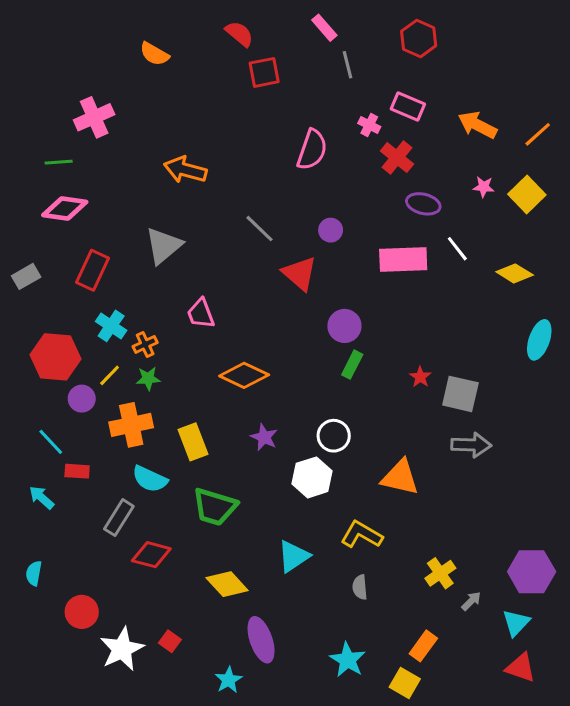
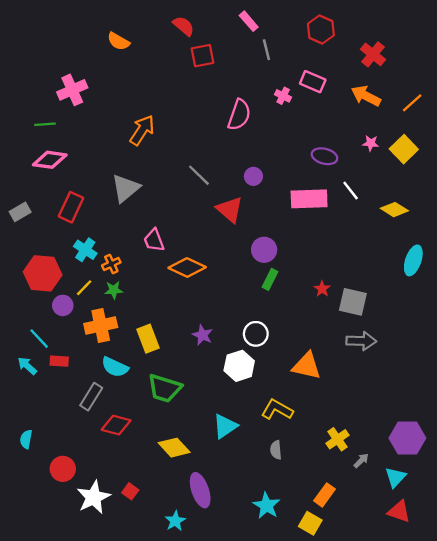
red cross: (397, 157) -> (373, 54), moved
orange arrow: (185, 170) -> (142, 130), turned 108
orange diamond: (244, 375) -> (187, 268), moved
cyan arrow: (42, 498) -> (27, 366), moved

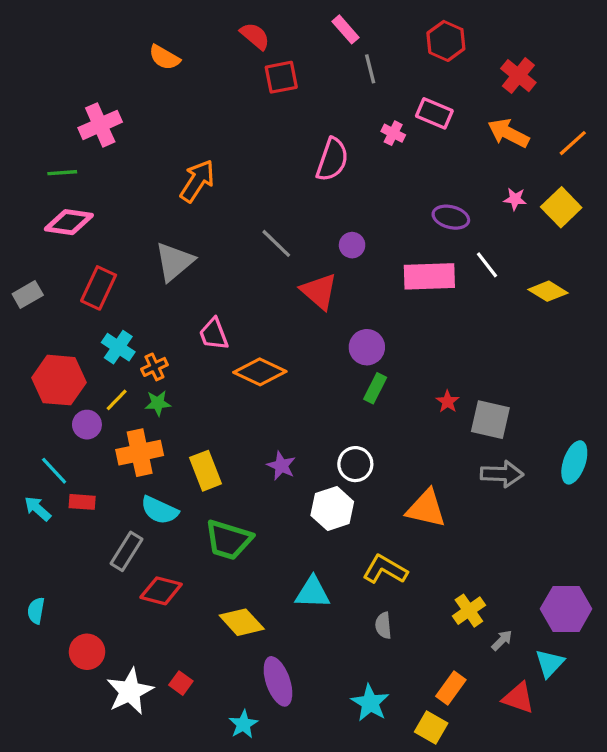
cyan ellipse: (413, 260) -> (574, 462), moved
cyan triangle: (225, 426) -> (313, 593), turned 36
red triangle: (399, 511) -> (518, 698), moved

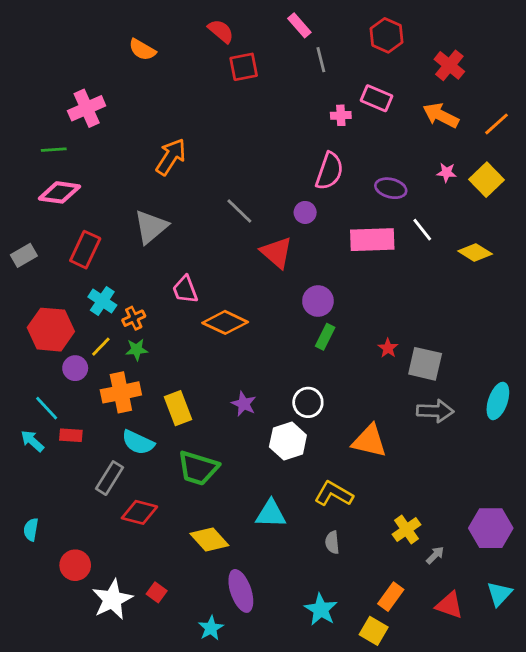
pink cross: (393, 133) -> (341, 115), turned -30
pink semicircle: (332, 159) -> (329, 171), moved
cyan triangle: (550, 663) -> (499, 594), moved

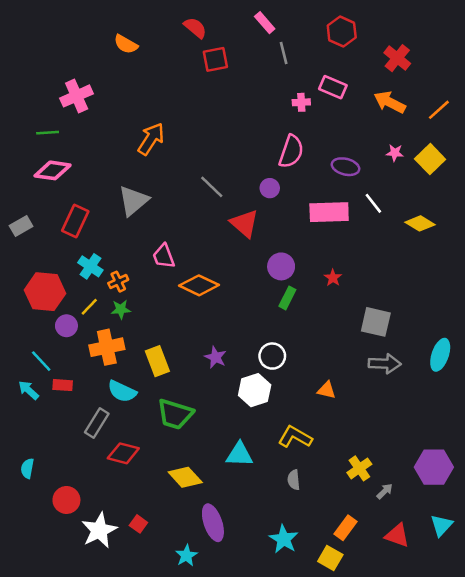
red star: (388, 348) -> (333, 278), moved
orange triangle: (369, 441) -> (327, 390), size x0.6

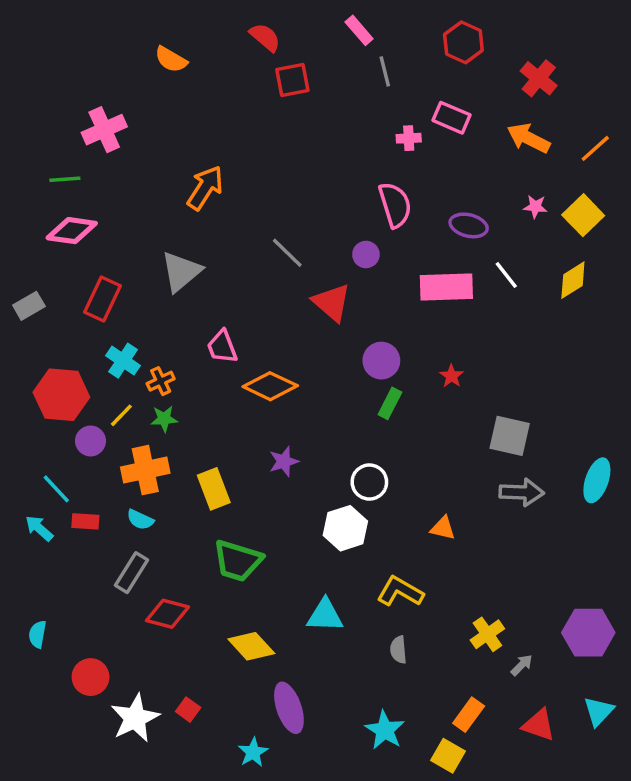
pink semicircle: (291, 152) -> (395, 205), turned -36
yellow diamond: (420, 223) -> (573, 280), moved, turned -64
purple star: (215, 357) -> (284, 461), moved, turned 30
cyan semicircle: (122, 391) -> (140, 520), moved, size x0.7

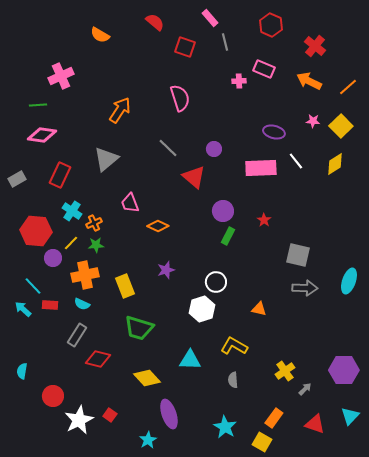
red square: (292, 80) -> (185, 47), moved, turned 30
pink semicircle: (395, 205) -> (180, 98), moved
orange diamond: (270, 386) -> (158, 226), size x0.7

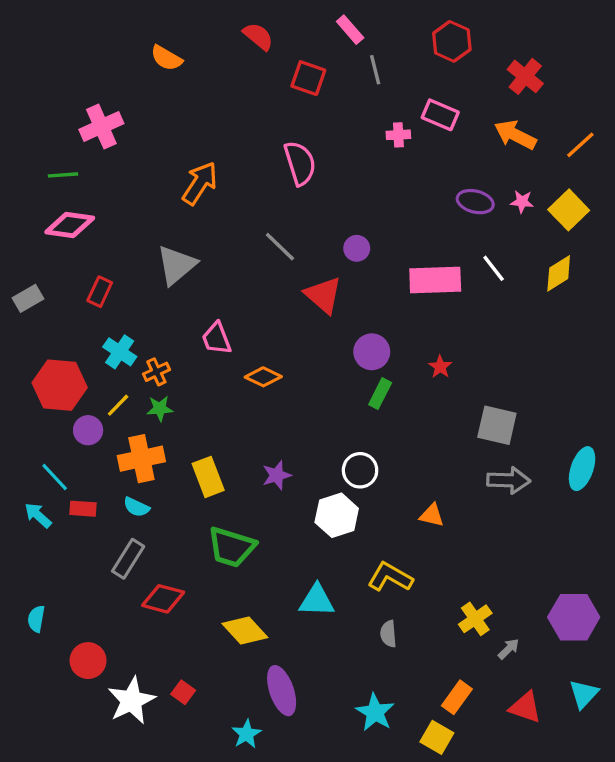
purple ellipse: (274, 132) -> (475, 202), moved
red rectangle: (60, 175) -> (100, 292), size x0.7
purple star: (166, 270) -> (277, 475), moved

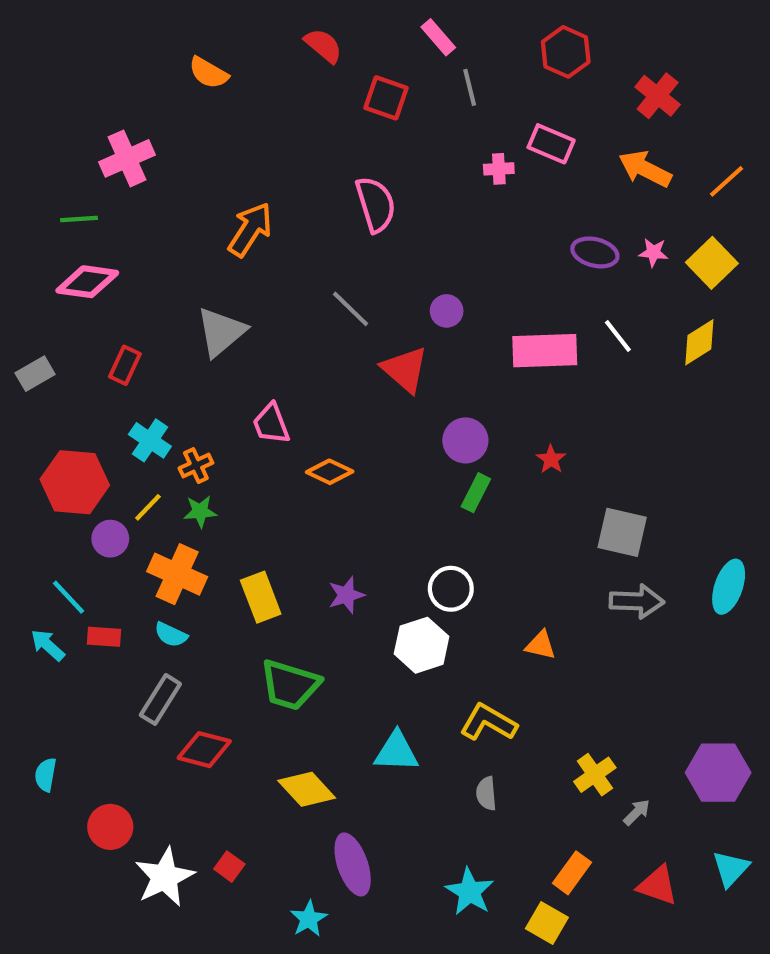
orange cross: (141, 459) -> (177, 574), turned 36

